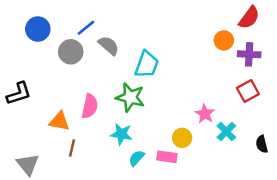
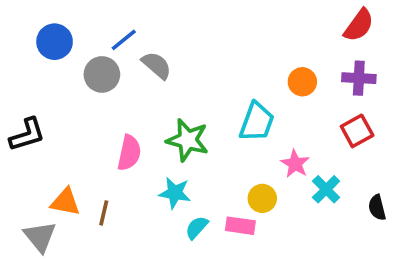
orange circle: (224, 40) -> (302, 82), moved
cyan trapezoid: (147, 64) -> (257, 122), moved
orange triangle: (59, 121) -> (65, 202), moved

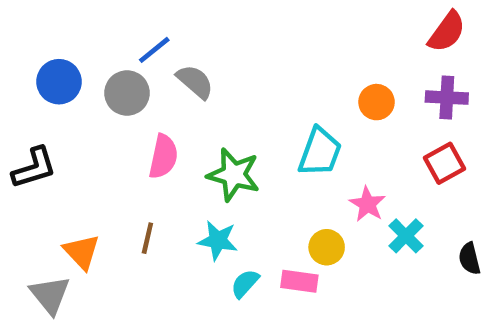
blue circle: (55, 42) -> (59, 82), moved
pink semicircle: (129, 153) -> (163, 157), moved
orange triangle: (65, 202) -> (82, 252), turned 36
brown line: (104, 213) -> (147, 238), moved

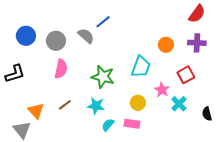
blue line: (154, 50) -> (103, 22), moved
pink semicircle: (163, 157) -> (61, 69), moved
red square: (445, 163) -> (186, 75), moved
brown line: (147, 238) -> (65, 105), turned 40
yellow circle: (327, 247) -> (138, 103), moved

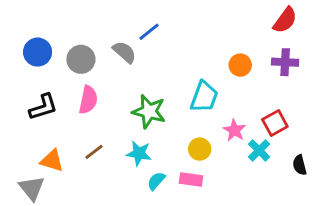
black L-shape: (15, 74) -> (43, 107), moved
red square: (186, 75) -> (275, 123), moved
orange triangle: (36, 111) -> (52, 161), turned -30

